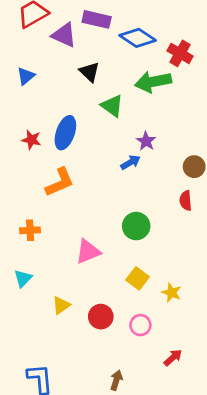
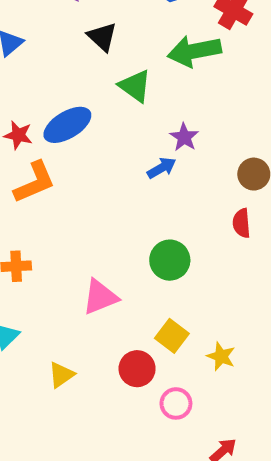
blue ellipse: (65, 133) -> (67, 125), turned 40
orange L-shape: (60, 182) -> (35, 182), moved
red circle: (101, 317) -> (137, 369), moved

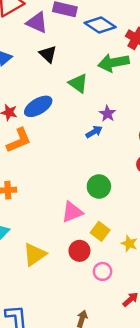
black triangle: (102, 37) -> (48, 54), moved
pink triangle: (100, 297) -> (72, 212), moved
yellow triangle: (61, 375) -> (35, 254), size x1.5

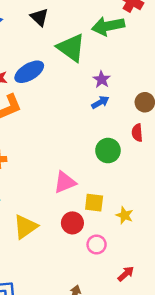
green triangle: (78, 83) -> (71, 48), size x1.4
blue arrow: (94, 132) -> (100, 102), moved
green circle: (99, 186) -> (108, 151), moved
yellow square: (100, 231) -> (94, 203), turned -30

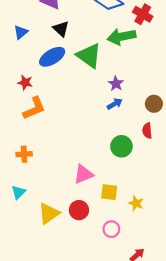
blue ellipse: (29, 72) -> (52, 57), moved
red circle: (72, 223) -> (79, 210), moved

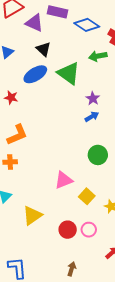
green arrow: (121, 37) -> (98, 56), size x0.7
orange L-shape: (34, 108) -> (17, 135), moved
yellow square: (109, 192) -> (87, 196), turned 35
red circle: (79, 210) -> (68, 230), moved

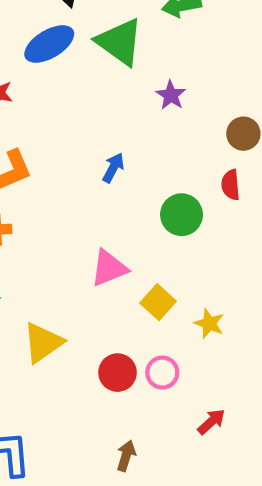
blue arrow: (92, 117) -> (113, 168), moved, turned -32

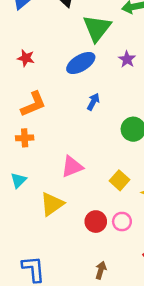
green triangle: (120, 42) -> (97, 28), turned 32
blue ellipse: (49, 44) -> (81, 63), moved
pink triangle: (109, 268) -> (72, 167), moved

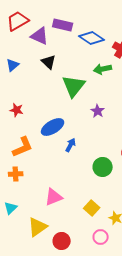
blue ellipse: (81, 63) -> (53, 127), moved
red circle: (96, 222) -> (62, 241), moved
pink circle: (122, 222) -> (101, 237), moved

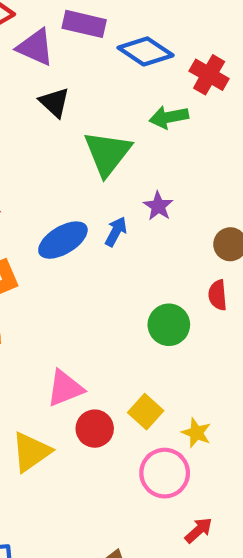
blue arrow: (71, 145) -> (116, 232), moved
pink circle: (101, 237) -> (165, 473), size x1.5
red circle: (62, 241) -> (95, 429), moved

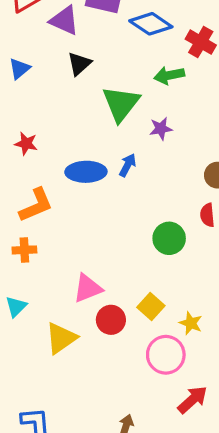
black triangle: (54, 102) -> (79, 64), turned 35
purple star: (158, 206) -> (161, 129), moved, turned 30
blue ellipse: (63, 240) -> (86, 172), turned 30
red arrow: (199, 530) -> (192, 400), size x1.4

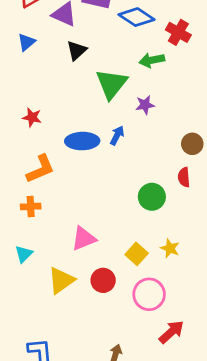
blue triangle: (19, 69) -> (26, 42), moved
red circle: (111, 320) -> (103, 280), moved
yellow star: (191, 323) -> (170, 248), moved

